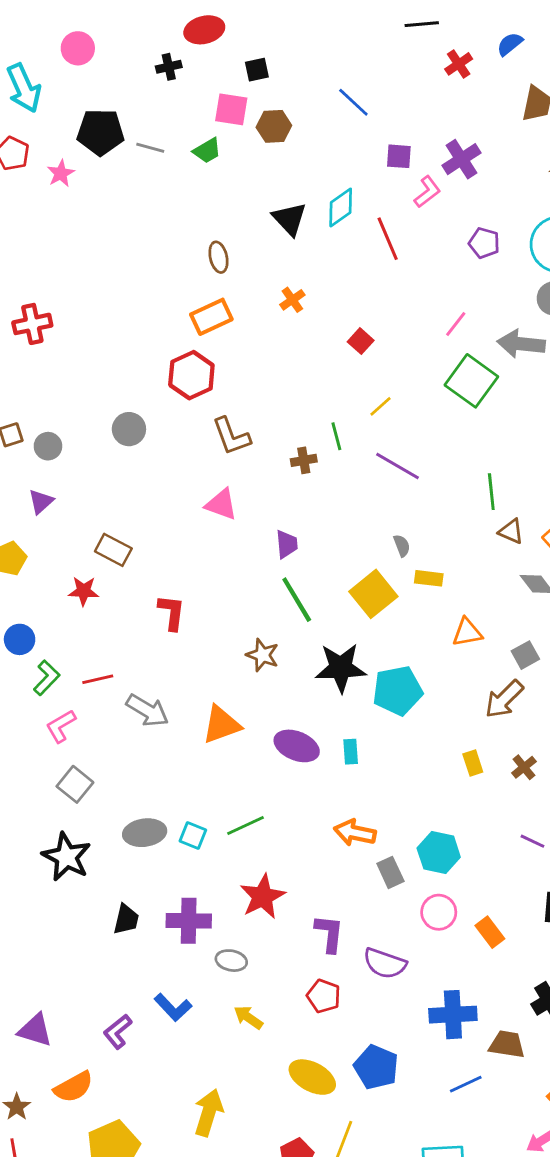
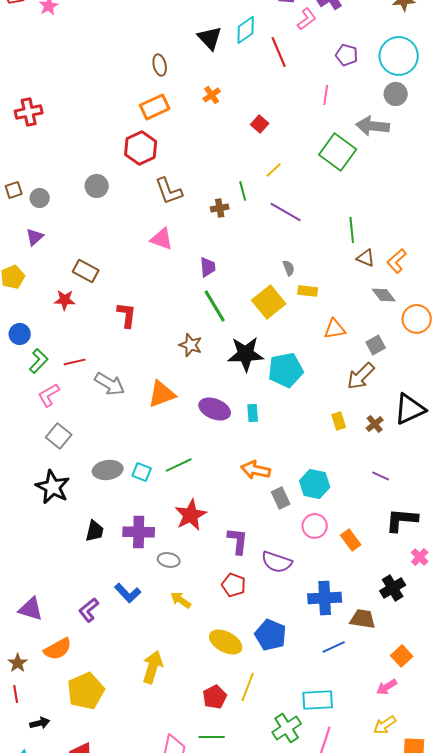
pink line: (456, 324) -> (326, 95), moved, turned -30

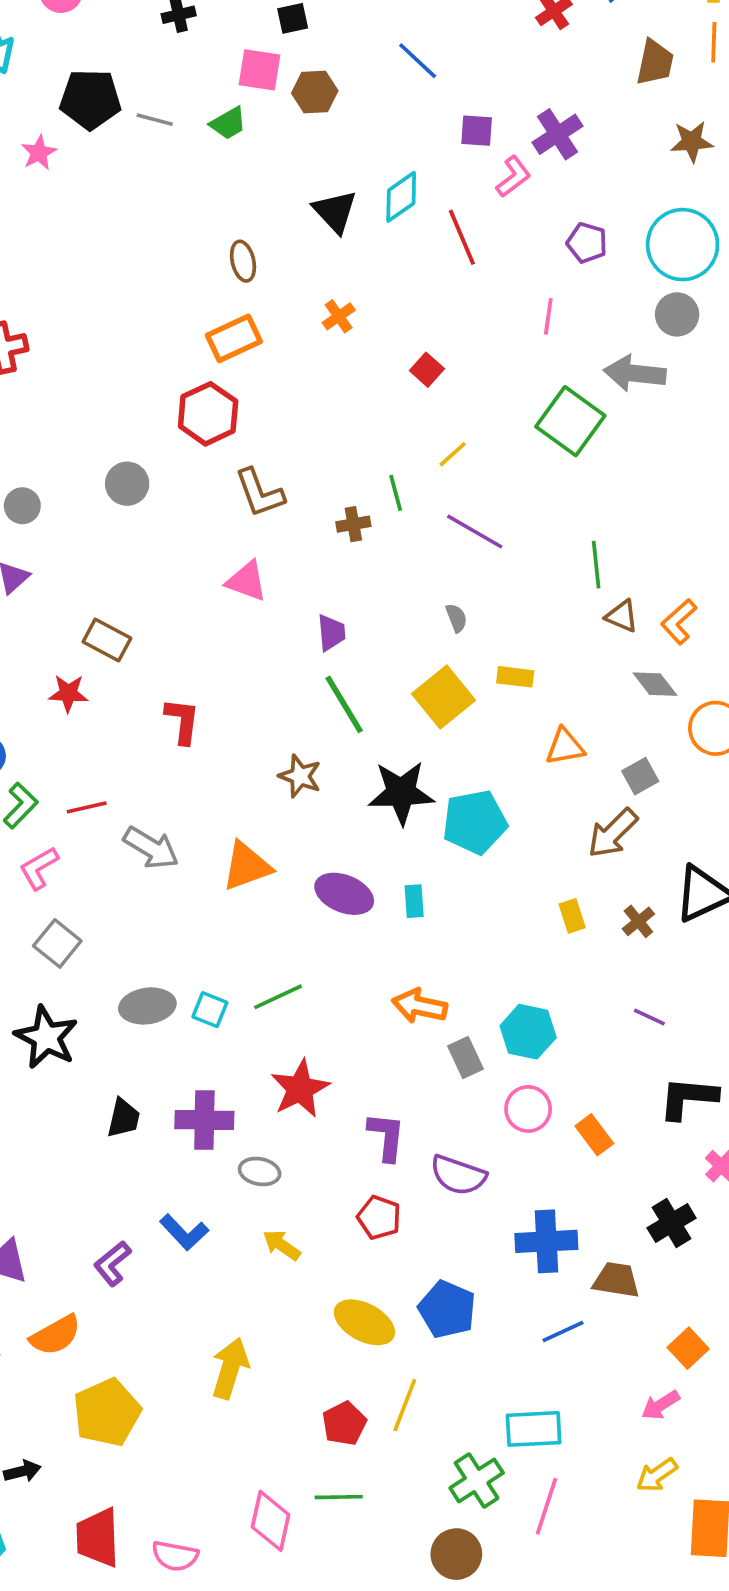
gray semicircle: (289, 268) -> (456, 618), moved

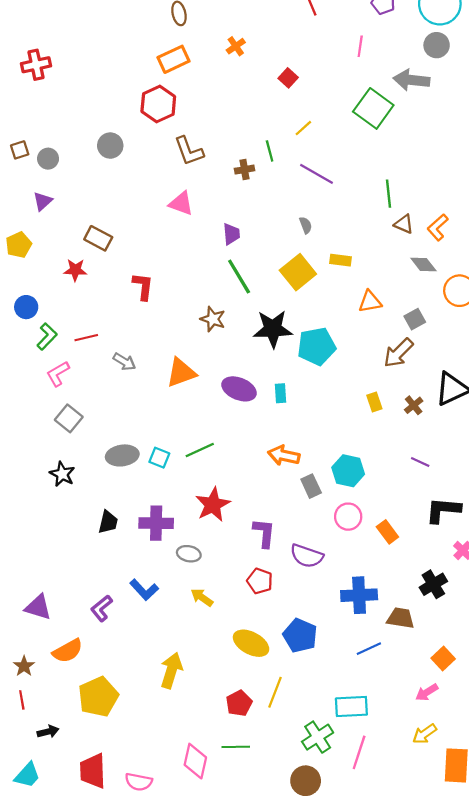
gray arrow: (151, 848) -> (124, 362), size x0.7
black star: (46, 1037) -> (62, 474), size x0.7

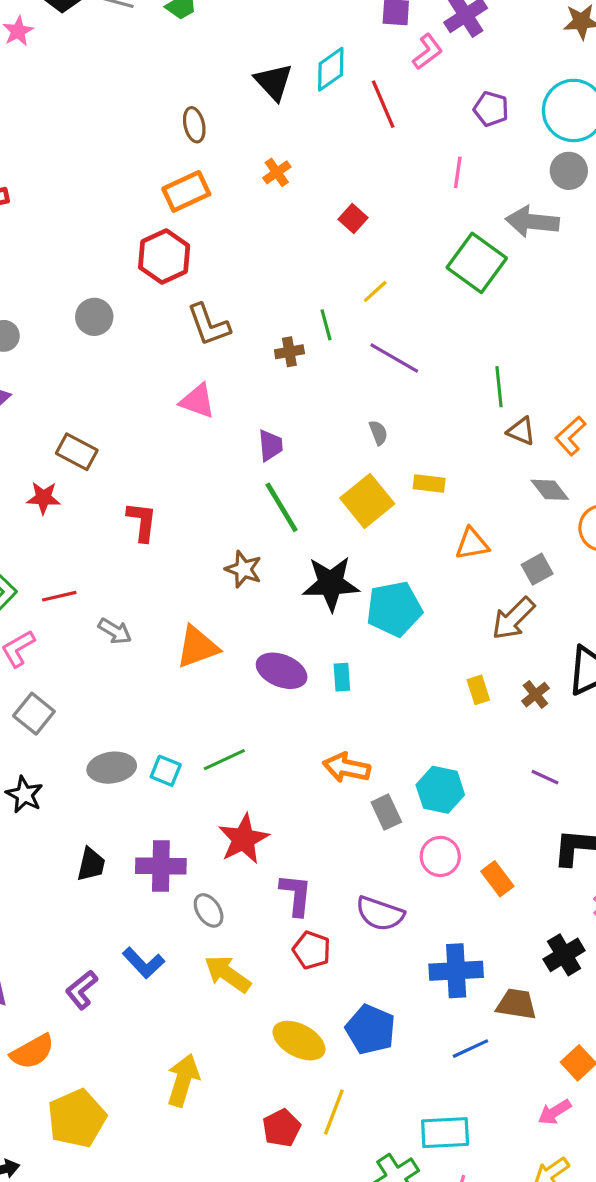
purple L-shape: (264, 533) -> (296, 895), moved
gray ellipse: (189, 554) -> (209, 910), turned 45
yellow arrow: (202, 597) -> (228, 974), size x1.4

